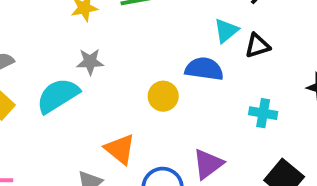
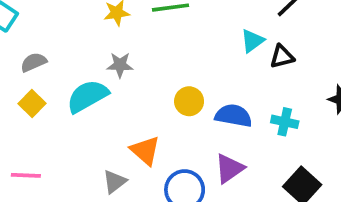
blue semicircle: (204, 69) -> (234, 116), moved

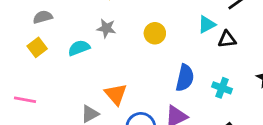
cyan semicircle: (87, 96) -> (79, 48), size x0.7
yellow circle: (189, 101) -> (155, 33), moved
blue semicircle: (234, 116) -> (185, 78), turned 84

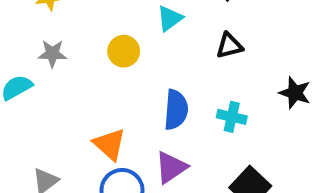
cyan triangle: (207, 24) -> (170, 18), moved
orange triangle: (116, 94) -> (110, 144), moved

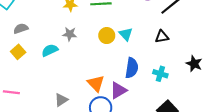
cyan triangle: (170, 18) -> (126, 34), moved, turned -40
purple triangle: (171, 167) -> (118, 90), moved

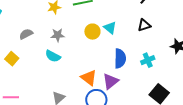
gray semicircle: (21, 29) -> (26, 34), moved
cyan semicircle: (50, 50) -> (53, 56), moved, turned -119
cyan cross: (160, 74) -> (148, 60), turned -32

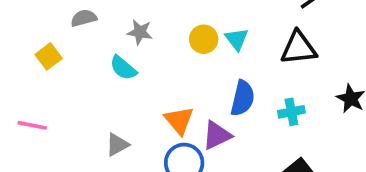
black triangle: (144, 25) -> (299, 48), size x1.5

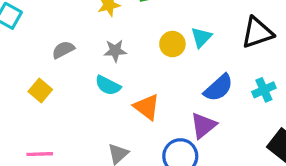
cyan triangle: (237, 39) -> (201, 37), turned 35
blue semicircle: (243, 98) -> (218, 88), turned 48
orange triangle: (179, 120) -> (147, 107), moved

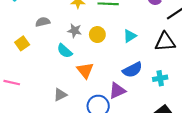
yellow circle: (172, 44) -> (97, 35), moved

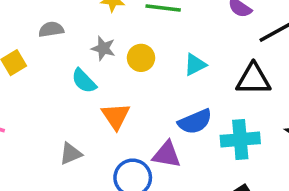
cyan cross: (160, 78) -> (240, 139), size x1.5
purple triangle: (117, 91) -> (167, 155), turned 30

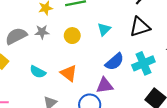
gray semicircle: (51, 29) -> (16, 36), size x1.5
gray star: (103, 48) -> (42, 32), moved
cyan semicircle: (84, 81) -> (38, 72), moved

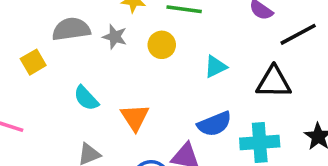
yellow circle: (72, 36) -> (162, 45), moved

